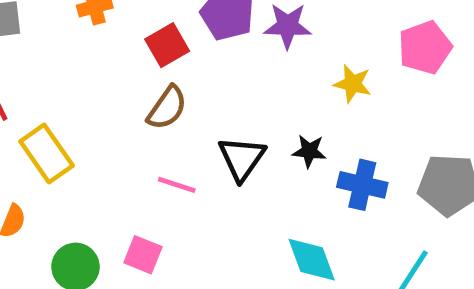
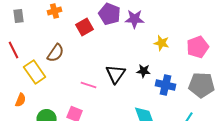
pink pentagon: (425, 48) -> (198, 47), moved
brown semicircle: (167, 108) -> (56, 53), moved

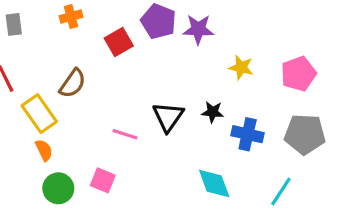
orange semicircle: (21, 100) -> (44, 150), moved, turned -48

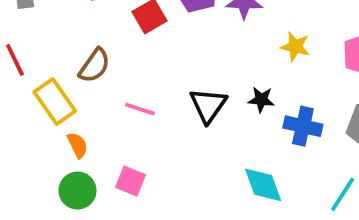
pink line: (125, 134) -> (140, 109), moved
orange semicircle: (44, 150) -> (77, 145), moved

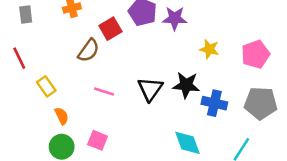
brown semicircle: (95, 66) -> (89, 50), moved
black star: (261, 100) -> (186, 85), size x1.5
yellow rectangle: (55, 102) -> (46, 86), size x0.7

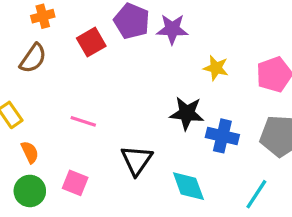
brown semicircle: (89, 50) -> (33, 58), moved
black triangle: (150, 89) -> (137, 160), moved

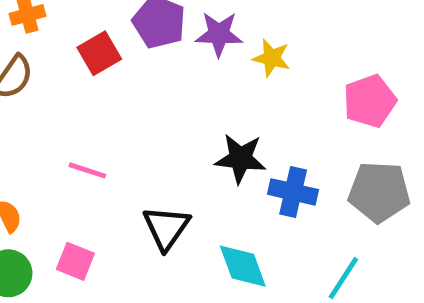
yellow star: (216, 68) -> (272, 58), moved

